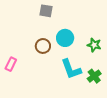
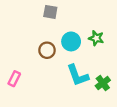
green star: (94, 45) -> (96, 38), moved
pink rectangle: (11, 64) -> (14, 79), moved

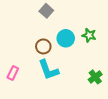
gray square: (50, 12) -> (46, 11), turned 32
cyan L-shape: (78, 75) -> (48, 70), moved

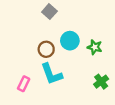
green star: (89, 35) -> (95, 47), moved
pink rectangle: (13, 73) -> (24, 84), moved

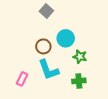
green star: (95, 47) -> (80, 57), moved
green cross: (101, 82) -> (79, 81), moved, turned 32

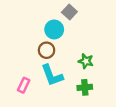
gray square: (46, 11) -> (69, 12), moved
cyan circle: (66, 38) -> (54, 29), moved

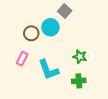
brown circle: (47, 50) -> (31, 33), moved
pink rectangle: (24, 85) -> (22, 59), moved

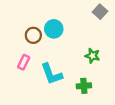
gray square: (65, 11) -> (100, 12), moved
green star: (80, 57) -> (92, 56), moved

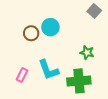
pink rectangle: (24, 62) -> (22, 75), moved
green cross: (84, 86) -> (79, 81), size x1.6

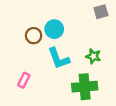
gray square: (94, 11) -> (101, 12), turned 32
cyan L-shape: (48, 70) -> (59, 58), moved

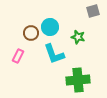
green star: (93, 56) -> (78, 37), moved
pink rectangle: (24, 80) -> (18, 56), moved

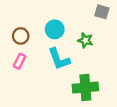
gray square: (93, 11) -> (102, 12), turned 32
brown circle: (31, 33) -> (21, 36), moved

